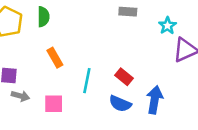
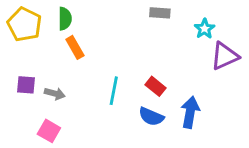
orange rectangle: (55, 58) -> (75, 47), moved
gray arrow: (20, 96) -> (55, 94), moved
pink square: (54, 104) -> (49, 131), moved, turned 30

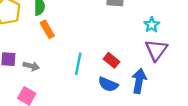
cyan star: (205, 29) -> (152, 25), moved
purple triangle: (225, 56) -> (156, 50), moved, turned -30

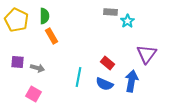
cyan star: (152, 25) -> (127, 21), moved
cyan line: (78, 64) -> (78, 77), moved

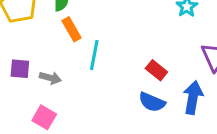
cyan line: (78, 77) -> (94, 55), moved

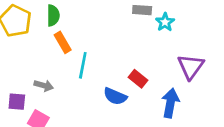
purple square: (20, 69) -> (17, 102), moved
blue semicircle: (152, 102) -> (115, 96), moved

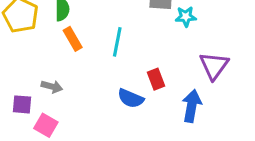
cyan star: (165, 22) -> (186, 17), turned 30
cyan line: (83, 65) -> (117, 42), moved
red rectangle: (138, 79) -> (156, 79), turned 30

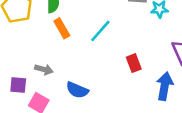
cyan line: (117, 42) -> (100, 31), turned 30
blue semicircle: (131, 98) -> (77, 90), moved

